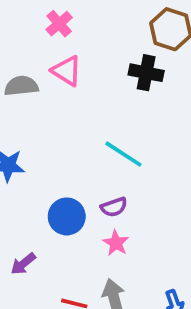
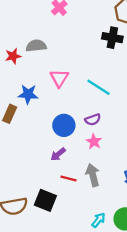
pink triangle: (67, 71) -> (59, 78), moved, turned 30
purple arrow: (23, 264) -> (58, 154), moved

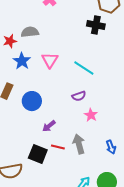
blue star: (28, 94) -> (22, 61), moved, turned 30
blue circle: (64, 125) -> (32, 101), moved
pink star: (94, 142) -> (91, 115), moved
black square: (45, 200) -> (38, 154), moved

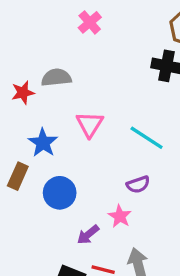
blue star: (22, 61) -> (43, 143), moved
pink star: (91, 115) -> (120, 216), moved

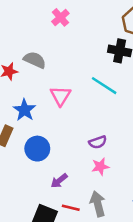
gray semicircle: (56, 78) -> (35, 60), turned 30
cyan line: (147, 138) -> (104, 86), moved
pink star: (120, 216) -> (100, 167), moved, turned 30

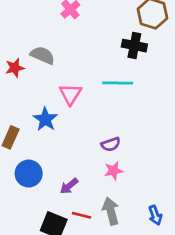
cyan line: (104, 86) -> (118, 83), turned -32
blue star: (24, 110) -> (45, 119), moved
blue circle: (37, 149) -> (29, 174), moved

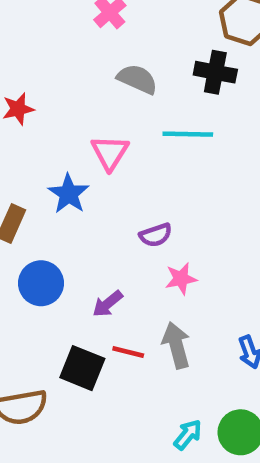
gray semicircle: (43, 55) -> (137, 79), moved
purple semicircle: (111, 144) -> (156, 235), moved

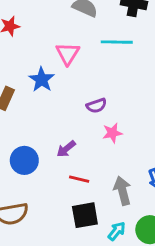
blue circle: (41, 283) -> (24, 160), moved
gray arrow: (176, 345) -> (122, 191), moved
black square: (82, 368) -> (85, 215), moved, turned -32

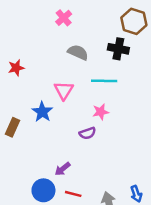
pink star: (112, 133) -> (101, 112), moved
blue circle: (24, 160) -> (43, 190), moved

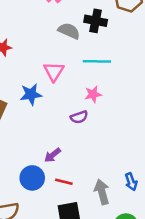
black cross: (118, 49) -> (96, 21), moved
blue star: (42, 112) -> (31, 94), turned 30

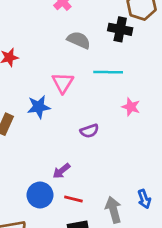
black cross: (96, 21) -> (120, 29), moved
pink star: (93, 94) -> (131, 107), moved, turned 30

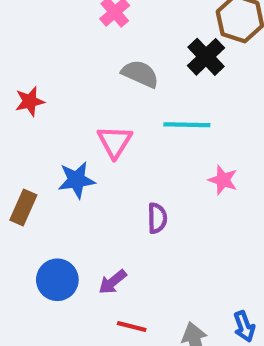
black cross: (120, 29) -> (206, 57), turned 35
purple semicircle: (89, 131) -> (157, 218), turned -72
blue circle: (40, 195) -> (57, 280), moved

